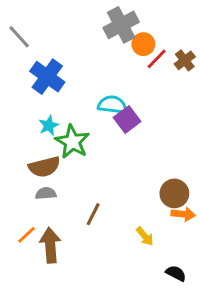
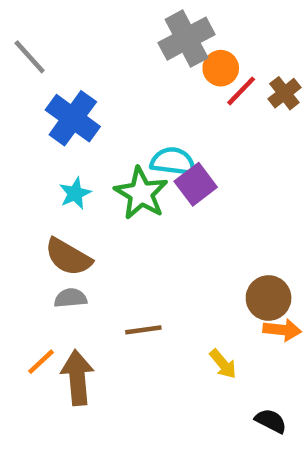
green star: (72, 142) -> (141, 193), moved
brown semicircle: (44, 167) -> (68, 257), turned 44
brown line: (93, 214) -> (143, 330), turned 55

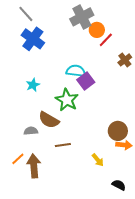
gray line: (30, 57) -> (26, 14), moved
brown cross: (284, 93) -> (125, 60), moved
blue cross: (73, 118) -> (33, 39), moved
green star: (141, 193) -> (67, 100), moved
brown semicircle: (68, 257) -> (49, 120), moved

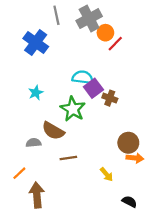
gray line: (26, 14) -> (56, 15), moved, turned 30
brown cross: (125, 60) -> (110, 98), moved, turned -32
brown arrow: (34, 166) -> (37, 195), moved

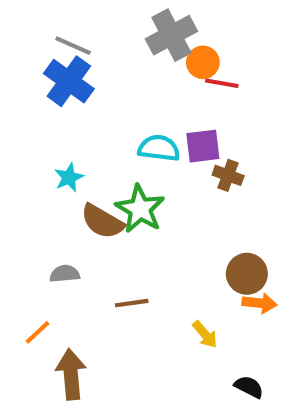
gray line: (56, 15) -> (73, 46), moved, turned -54
red line: (115, 44) -> (222, 83), turned 56
purple square: (93, 88) -> (203, 146), moved, turned 30
brown cross: (110, 98) -> (228, 175), moved
brown semicircle: (53, 131) -> (102, 221), moved

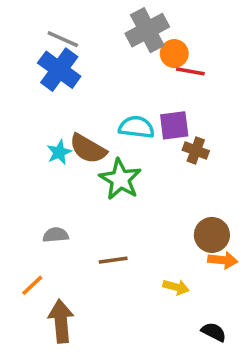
brown semicircle: (102, 221) -> (88, 149), moved
yellow arrow: (205, 334) -> (176, 287), turned -35

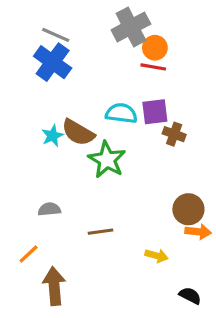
red line: (190, 71) -> (153, 67), moved

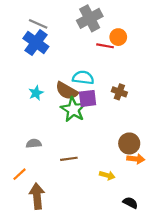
orange circle: (155, 48) -> (118, 37), moved
purple square: (155, 112) -> (88, 98), moved
brown semicircle: (78, 132) -> (67, 91), moved

